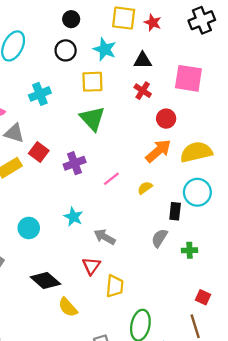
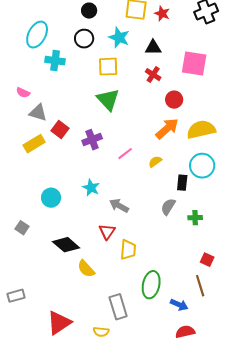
cyan cross: (40, 94) -> (55, 61), moved, turned 30

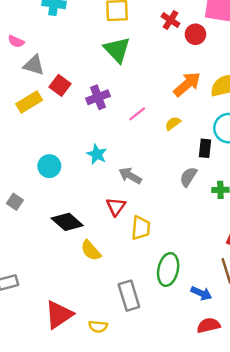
red circle: (174, 100) -> (195, 34), moved
yellow semicircle: (101, 332) -> (98, 327), moved

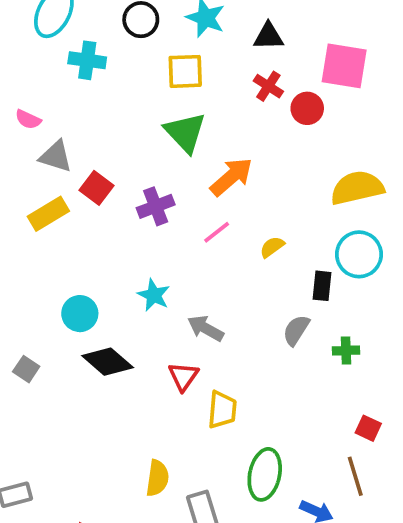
orange arrow: (187, 84) -> (231, 177), moved
black diamond: (67, 222) -> (108, 362), moved
yellow semicircle: (91, 250) -> (157, 478), moved, turned -130

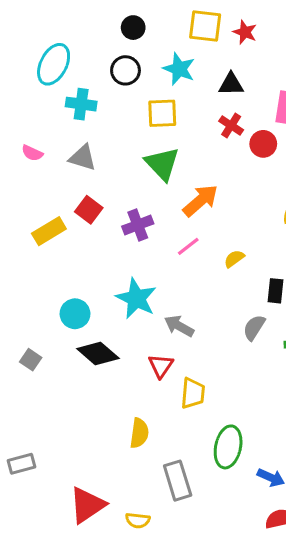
gray triangle: (56, 156) -> (83, 158), moved
cyan star: (154, 295) -> (136, 298), size x1.5
yellow semicircle: (157, 478) -> (139, 433), moved

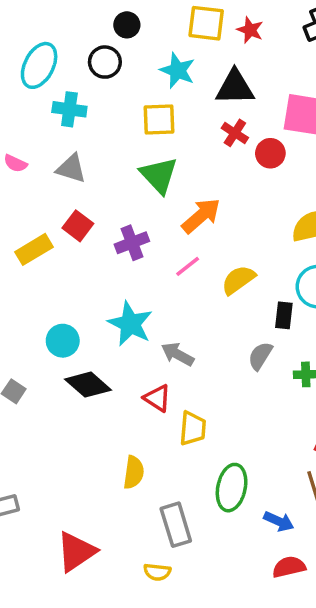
black circle: (126, 70) -> (105, 62), moved
black triangle: (231, 84) -> (235, 87), size x1.4
yellow semicircle: (234, 259) -> (238, 280), size x1.5
red triangle: (161, 366) -> (157, 398), turned -32
yellow semicircle: (138, 520) -> (157, 572), moved

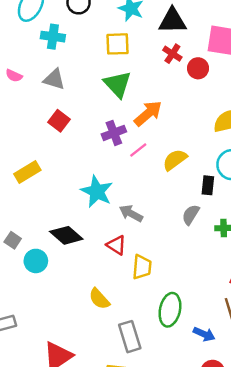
purple cross: (132, 243) -> (114, 133), moved
yellow rectangle: (34, 249) -> (27, 172), moved
cyan circle: (63, 341) -> (36, 261), moved
yellow semicircle: (134, 472) -> (99, 299), turned 130

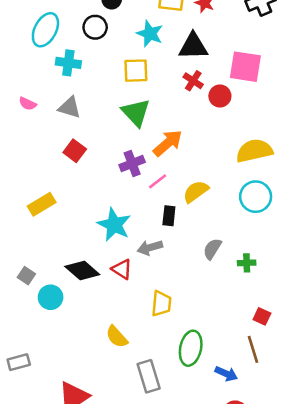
black rectangle: (208, 185) -> (169, 216), moved
gray arrow: (131, 213) -> (150, 248), turned -45
red triangle: (116, 245) -> (122, 269), moved

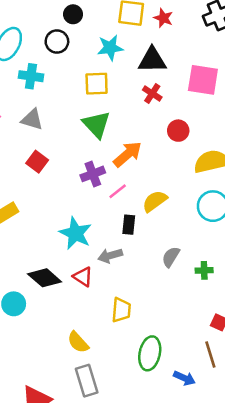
cyan star: (150, 34) -> (110, 48), turned -30
red circle: (220, 96) -> (178, 131), moved
gray rectangle: (149, 376) -> (87, 381), moved

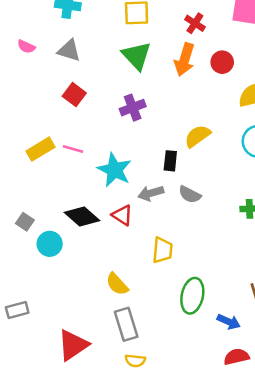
orange arrow: (127, 154) -> (185, 60), moved, turned 148
pink line: (118, 191) -> (73, 149), moved, turned 54
gray semicircle: (171, 257) -> (190, 195), moved, turned -95

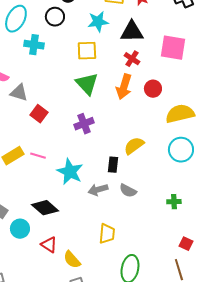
gray triangle: (69, 50) -> (19, 93), moved
red triangle: (122, 215) -> (49, 245), moved

